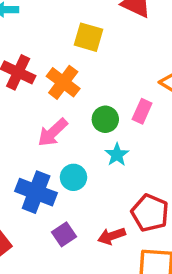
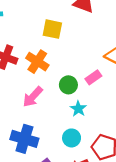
pink rectangle: (142, 111) -> (93, 77), turned 35
cyan circle: (73, 177) -> (72, 138), moved

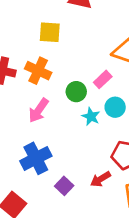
cyan circle: (72, 138) -> (115, 107), moved
blue cross: (24, 139) -> (36, 158), turned -36

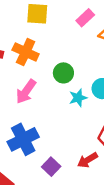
pink rectangle: (103, 79) -> (85, 18), moved
cyan star: (91, 117) -> (78, 98), turned 30

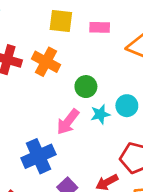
pink rectangle: (85, 18) -> (100, 27), moved, turned 42
pink arrow: (26, 92) -> (68, 122), moved

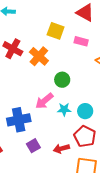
cyan circle: (127, 106) -> (85, 111), moved
cyan star: (100, 114) -> (64, 109), moved

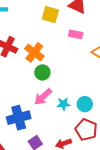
yellow square: (56, 31) -> (50, 15), moved
green circle: (62, 80) -> (42, 72), moved

